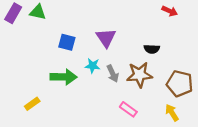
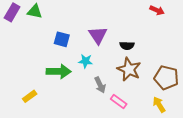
black semicircle: (152, 49) -> (127, 46), moved
gray arrow: (113, 74) -> (100, 85), moved
brown star: (139, 75) -> (129, 69), turned 30

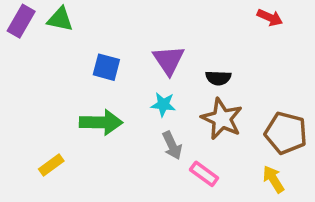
cyan star: (86, 61) -> (163, 105), moved

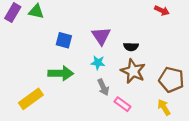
yellow rectangle: (51, 165) -> (31, 99), size x1.6

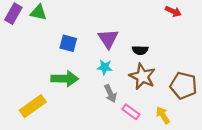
yellow arrow: (164, 107) -> (163, 115), moved

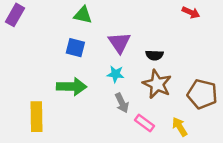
green triangle: (38, 12) -> (83, 15), moved
yellow rectangle: (33, 106) -> (36, 117), turned -55

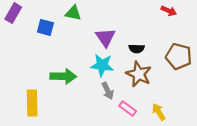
blue square: (75, 48) -> (45, 27), moved
cyan star: (116, 74) -> (102, 65), size x1.5
brown pentagon: (202, 94) -> (179, 56), moved

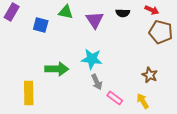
purple triangle: (105, 37) -> (95, 20), moved
black semicircle: (136, 49) -> (123, 13), moved
brown pentagon: (179, 56) -> (161, 32), moved
brown star: (139, 74) -> (150, 75), moved, size x0.7

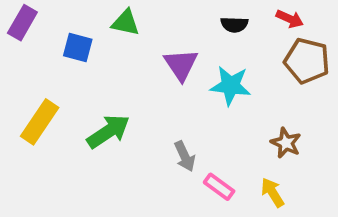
purple triangle: (95, 20) -> (181, 65), moved
cyan star: (92, 59) -> (231, 86), moved
green arrow: (57, 69) -> (108, 131), turned -35
yellow rectangle: (29, 93) -> (40, 122), moved, turned 35

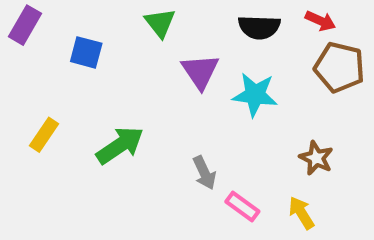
green triangle: (126, 23) -> (160, 23), moved, turned 40
black semicircle: (234, 25) -> (259, 27), size x1.4
yellow rectangle: (40, 122) -> (44, 135), size x0.7

